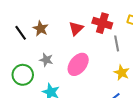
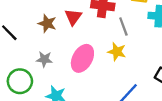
brown star: (41, 29) -> (47, 23), moved
yellow star: (122, 73) -> (117, 52), moved

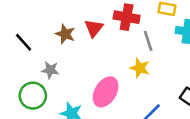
pink ellipse: (82, 58) -> (106, 92), moved
gray star: (44, 59) -> (50, 70), moved

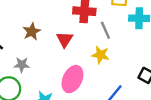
red triangle: (94, 28) -> (65, 39), moved
brown star: (65, 34) -> (32, 32), turned 30

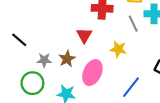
gray line: (105, 30) -> (133, 24), moved
brown star: (32, 32) -> (67, 59), moved

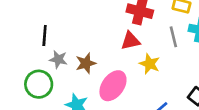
red triangle: (84, 35) -> (130, 41), moved, turned 35
black line: (19, 40) -> (45, 36), moved, turned 42

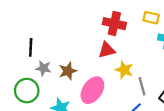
gray line: (173, 37) -> (142, 86), moved

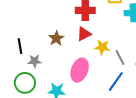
brown star: (68, 71) -> (56, 38), moved

